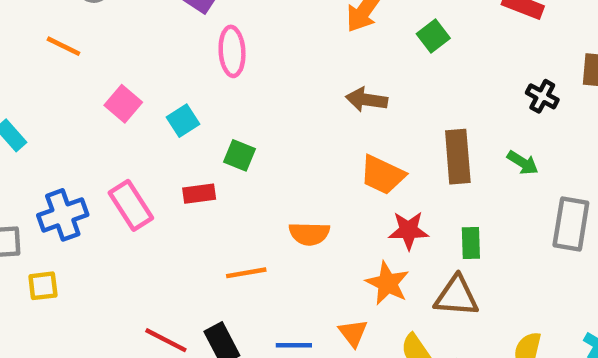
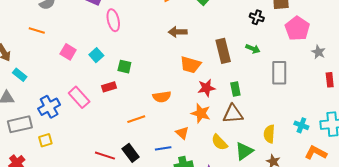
orange triangle: (353, 333) -> (182, 133), moved

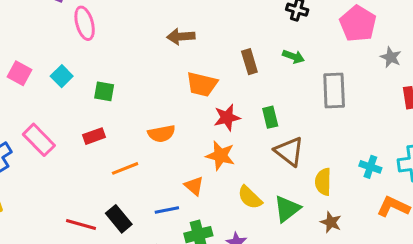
brown rectangle: (223, 51) -> (249, 62), size x0.7
red rectangle: (109, 87) -> (94, 136), moved
brown triangle: (233, 114) -> (289, 151), moved, turned 45

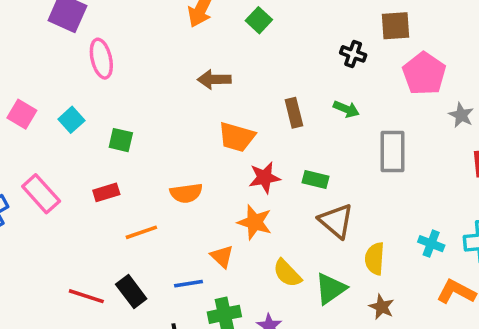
green rectangle: (270, 117) -> (315, 179), turned -65

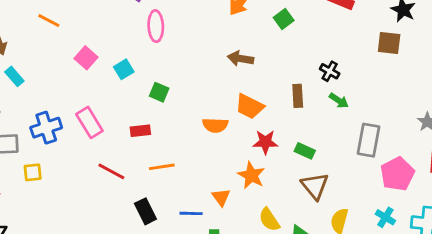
black cross: (353, 54) -> (330, 71), moved
pink pentagon: (424, 74) -> (397, 174), moved
orange semicircle: (186, 193) -> (215, 125), moved
red line: (86, 296) -> (111, 171), moved

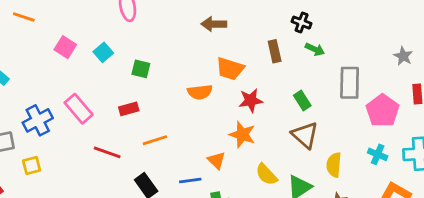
green rectangle: (305, 151) -> (302, 100), moved, turned 42

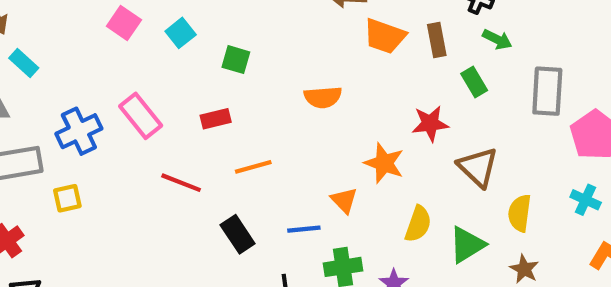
orange trapezoid: (230, 69) -> (385, 36), moved
red star: (251, 100) -> (430, 124), moved
green rectangle: (302, 100) -> (474, 82), moved
yellow semicircle: (266, 174) -> (418, 224), turned -120

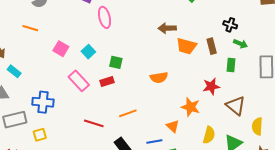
green rectangle: (474, 82) -> (231, 65), turned 40
pink rectangle: (141, 116) -> (79, 81), moved
red rectangle: (216, 119) -> (107, 82), moved
blue cross: (79, 131) -> (43, 102), turned 35

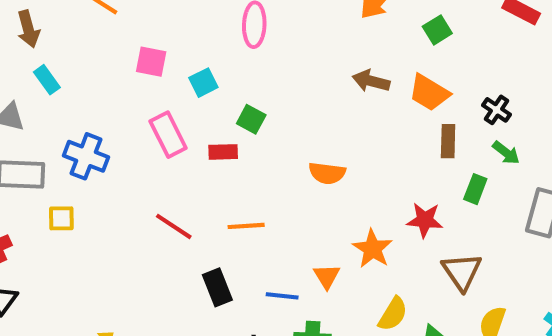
orange trapezoid: (186, 46) -> (429, 93), moved
pink square: (61, 49) -> (151, 62), turned -35

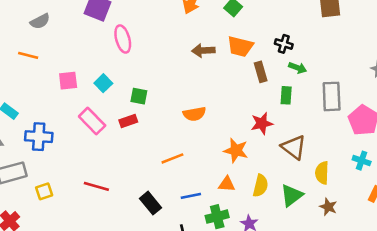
blue cross: (86, 156) -> (39, 137), moved
red line: (174, 226) -> (96, 186), moved
orange line: (246, 226) -> (172, 158), moved
orange triangle: (327, 276) -> (227, 184), moved, turned -36

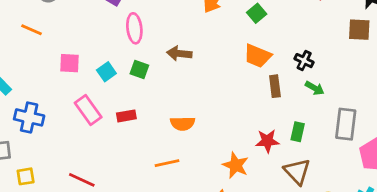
brown arrow: (203, 51) -> (179, 53), moved
green rectangle: (286, 95) -> (298, 132), moved
green square: (139, 96) -> (139, 69), moved
orange semicircle: (194, 114) -> (183, 123), moved

